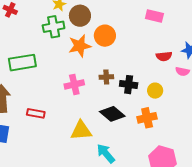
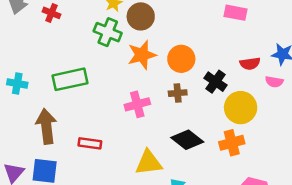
green cross: (54, 27) -> (108, 32), turned 35
orange circle: (105, 36) -> (181, 59), moved
black cross: (129, 85) -> (215, 82), moved, turned 30
yellow circle: (155, 91) -> (241, 108), size x1.6

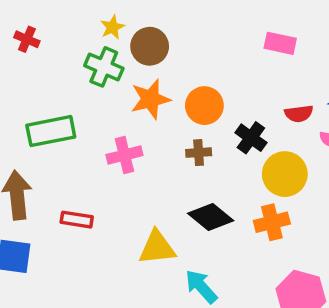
pink cross: (137, 104) -> (124, 155), moved

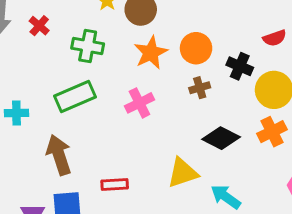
red cross: (27, 39) -> (39, 26), turned 30
green cross: (104, 67) -> (88, 46), moved
red rectangle: (77, 220) -> (115, 185), moved

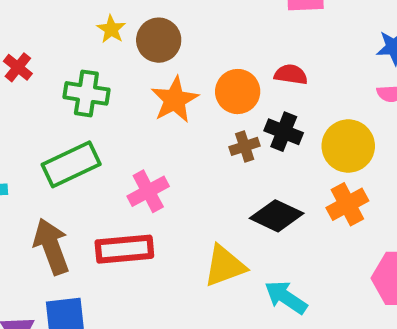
red semicircle: (275, 38) -> (291, 74), moved, turned -150
black cross: (240, 66) -> (284, 132), moved
pink cross: (139, 103) -> (148, 191), moved
red rectangle: (115, 185) -> (124, 249), moved, size x1.5

